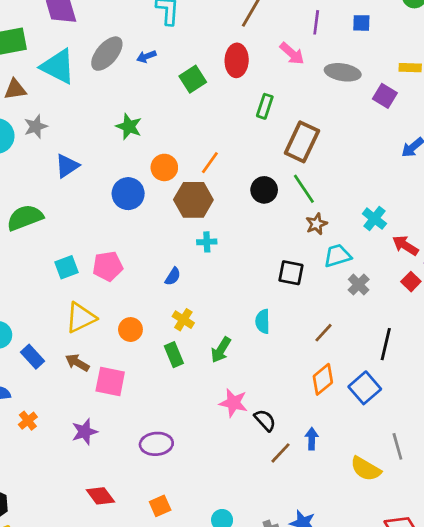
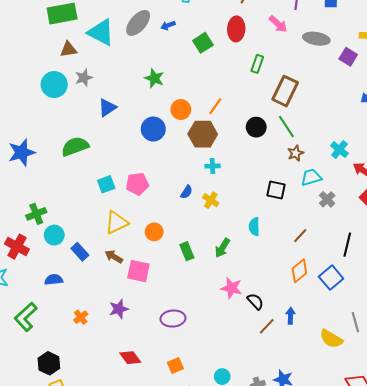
yellow cross: (183, 320) -> (211, 200), moved
orange cross: (28, 421) -> (81, 317), moved

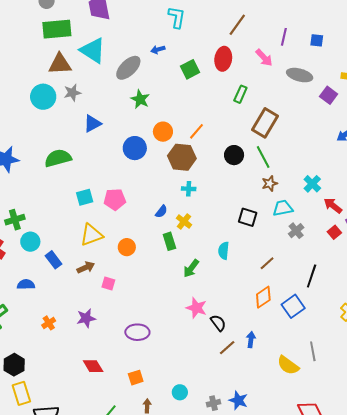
gray ellipse: (138, 23) -> (128, 68), moved
brown triangle: (68, 49) -> (60, 64), size x1.4
green rectangle: (187, 251) -> (169, 241), moved
brown arrow: (114, 257) -> (86, 267), turned 120
pink square: (138, 271) -> (108, 284), size x0.6

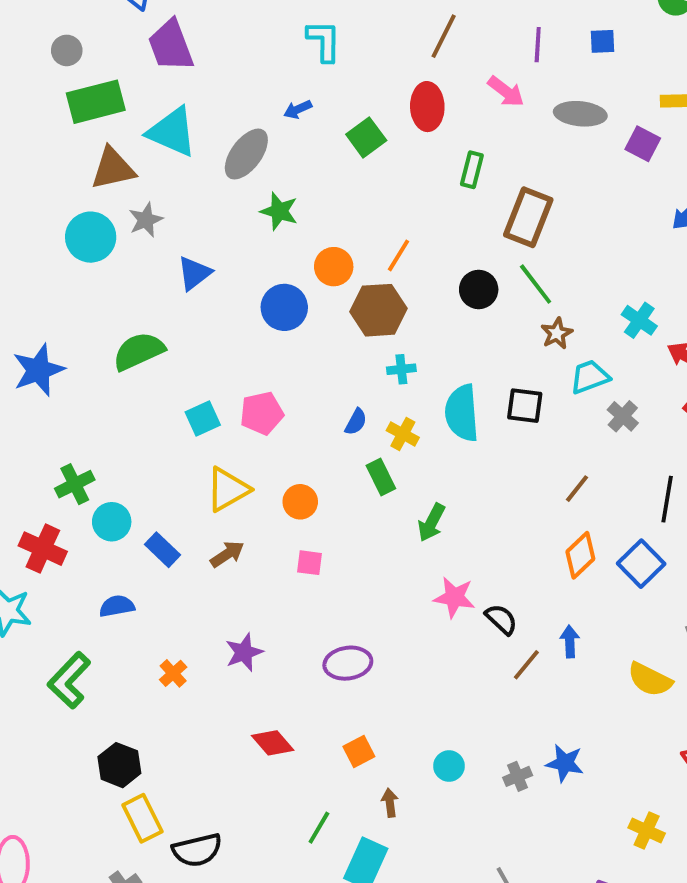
cyan semicircle: (224, 251) -> (462, 413), moved, size x1.6
pink square: (108, 284) -> (309, 563), moved

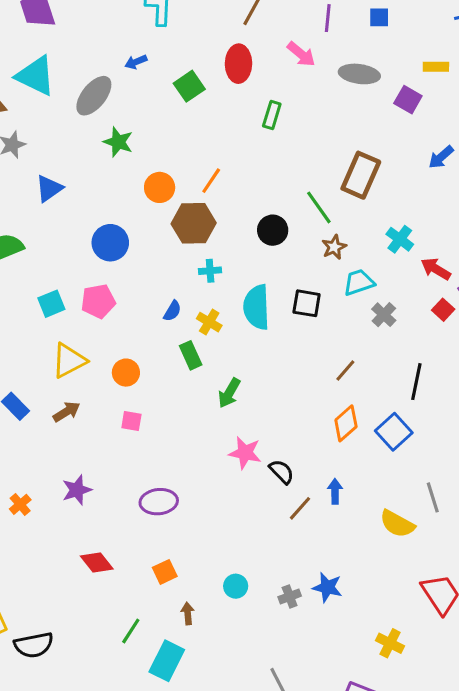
brown rectangle: (528, 217) -> (361, 175), moved
black circle: (479, 289) -> (273, 230), moved
blue circle: (284, 307) -> (110, 243), moved

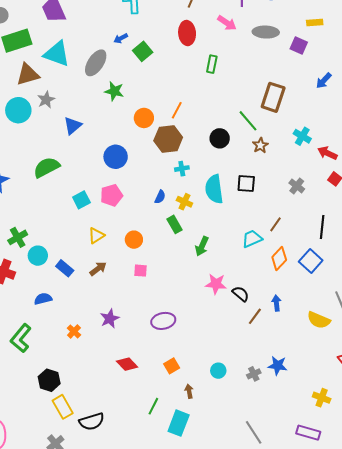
green square: (189, 86) -> (143, 51), moved
cyan trapezoid: (359, 282) -> (252, 239), moved
yellow triangle: (69, 361) -> (96, 235), size x0.7

